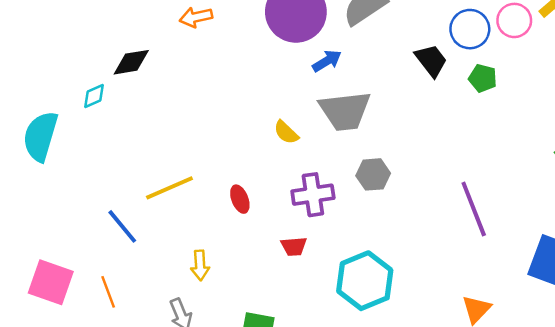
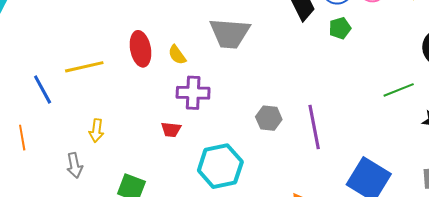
green pentagon: (483, 78) -> (340, 28), turned 30
yellow semicircle: (286, 132) -> (177, 55), moved
gray hexagon: (373, 174) -> (269, 118), moved
red ellipse: (240, 199) -> (141, 49), moved, size x1.6

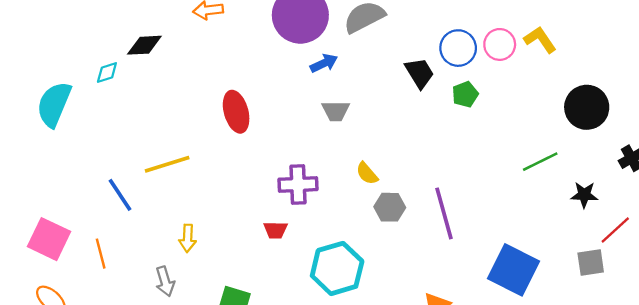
gray trapezoid: (230, 33) -> (336, 111), size x0.6
red ellipse: (141, 49) -> (236, 112), moved
yellow semicircle: (177, 55) -> (367, 173), moved

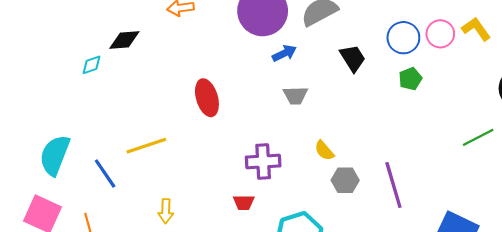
black trapezoid: (420, 73) -> (353, 58), moved
cyan semicircle: (54, 104) -> (55, 155), moved

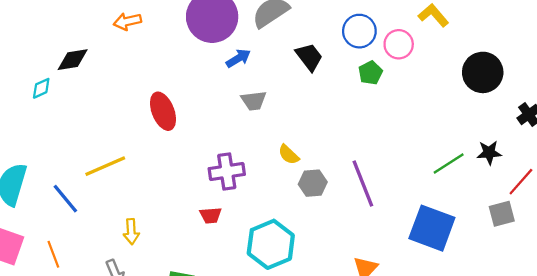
pink circle: (440, 34) -> (399, 44), moved
green line: (478, 137) -> (449, 163), moved

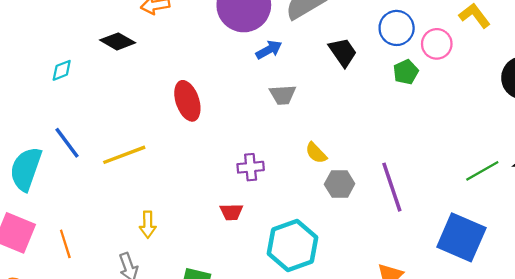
black diamond: (73, 60) -> (118, 41), moved, turned 36
purple cross: (227, 172) -> (251, 167), size x0.7
blue line: (65, 199) -> (67, 143), moved

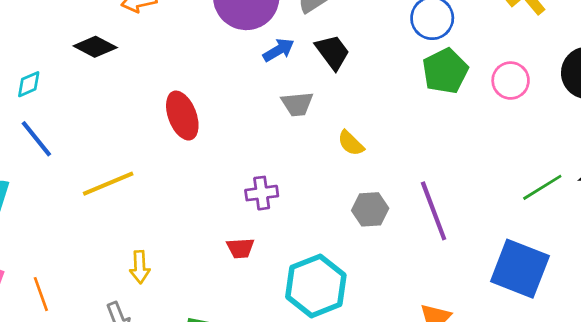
pink circle: (437, 44) -> (511, 81), moved
black trapezoid: (343, 52) -> (332, 52), moved
green pentagon: (406, 72) -> (445, 71), size x1.5
blue line: (67, 143) -> (36, 139), moved
yellow semicircle: (316, 153) -> (351, 143), moved

